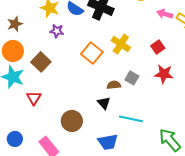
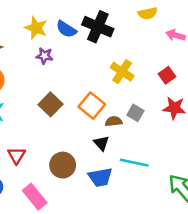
orange square: (92, 53) -> (92, 106), moved
brown square: (41, 62) -> (51, 104), moved
red triangle: (34, 98) -> (17, 155), moved
blue trapezoid: (108, 142) -> (100, 177), moved

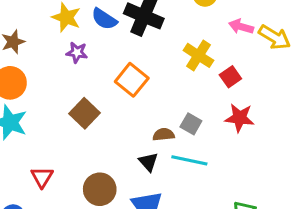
yellow cross: (122, 72) -> (199, 55), moved
orange square: (92, 106) -> (132, 80), moved
cyan line: (134, 163) -> (189, 160), moved

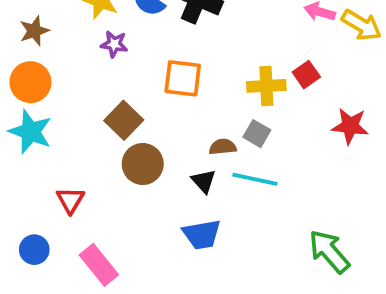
yellow cross: (199, 55) -> (266, 86), moved, turned -36
orange square: (132, 80) -> (183, 78), turned -32
red star: (240, 118) -> (350, 126), moved
brown circle: (100, 189) -> (143, 164), moved

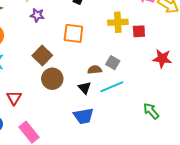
red square: (306, 75) -> (139, 31), turned 32
yellow cross: (266, 86) -> (118, 22), moved
cyan line: (255, 179) -> (112, 87), turned -35
green arrow: (329, 252) -> (151, 111), moved, size x0.7

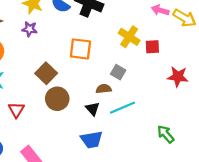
purple star: (37, 15) -> (30, 29), moved
yellow cross: (118, 22) -> (129, 37), turned 36
gray square: (113, 63) -> (118, 72), moved
red triangle: (14, 98) -> (16, 110), moved

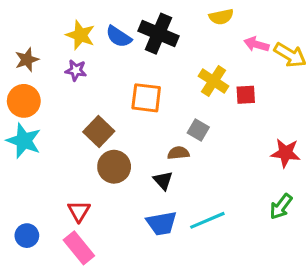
red star: (178, 77) -> (285, 153), moved
cyan line: (122, 108) -> (207, 220), moved
red triangle: (16, 110) -> (79, 211), moved
green arrow: (166, 134) -> (281, 207), moved, turned -102

